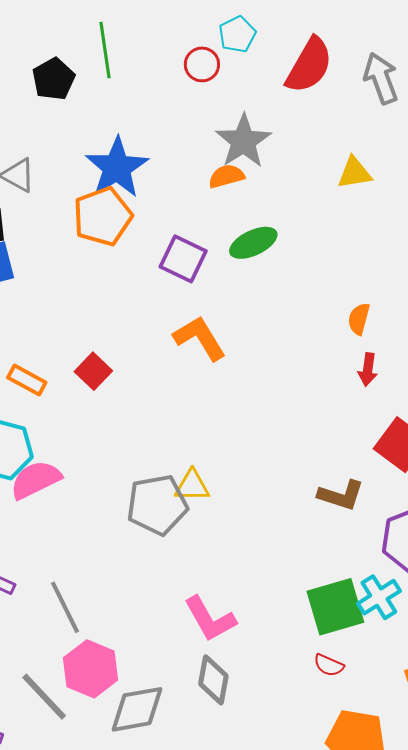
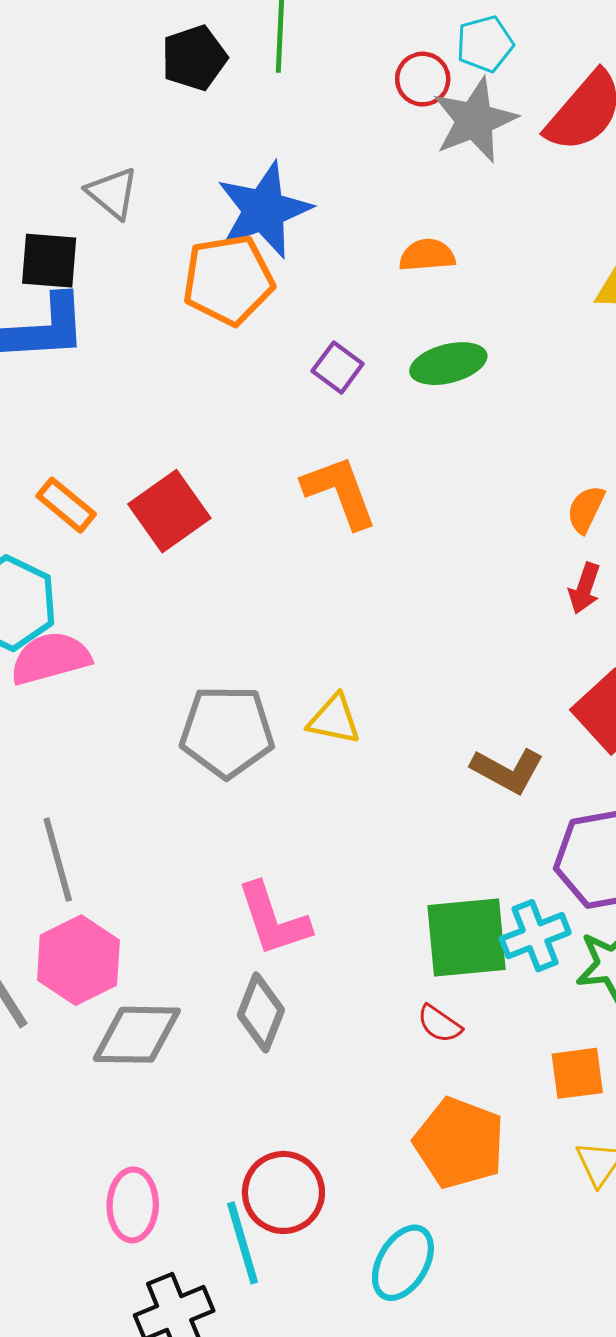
gray star: (243, 141) -> (475, 120), moved
purple square: (183, 259) -> (338, 367), size x0.7
red square: (93, 371) -> (169, 511), size x1.4
yellow triangle: (192, 486) -> (334, 719), moved

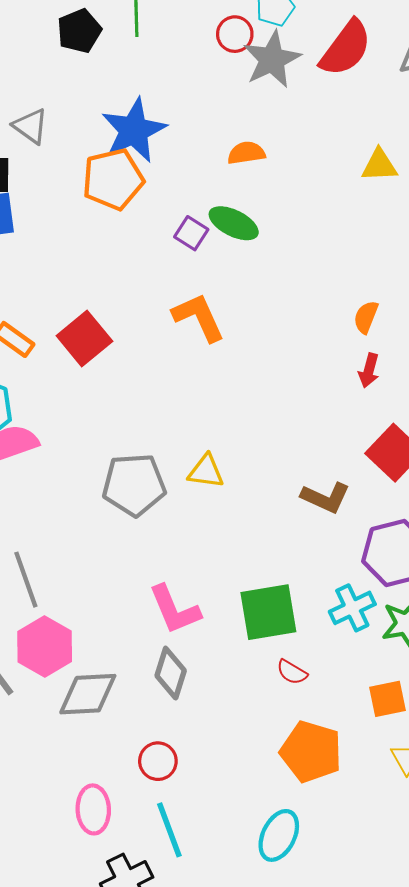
green ellipse: (448, 364) -> (234, 223), moved, turned 45
green square: (467, 937) -> (268, 612), moved
red circle: (283, 1192) -> (158, 761), moved, size x0.7

